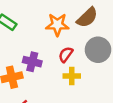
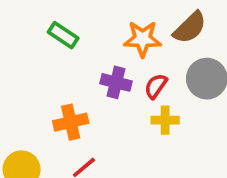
purple cross: (32, 62) -> (116, 82), moved

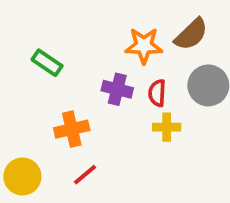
green rectangle: (63, 35) -> (47, 63), moved
red semicircle: (156, 86) -> (157, 93), turned -32

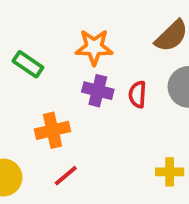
orange star: (144, 46) -> (94, 47), moved
yellow cross: (167, 127) -> (170, 172), moved

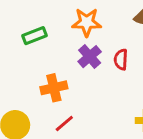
green rectangle: (28, 64) -> (35, 36), turned -55
purple cross: (98, 91) -> (90, 57), turned 35

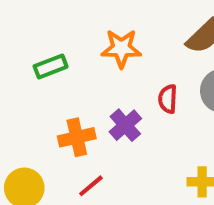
purple cross: (90, 57) -> (125, 125), moved

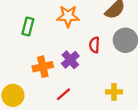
green rectangle: (51, 67) -> (28, 27), turned -54
red line: (91, 186) -> (63, 94), moved

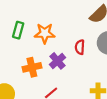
orange star: (68, 16) -> (45, 33), moved

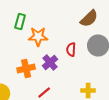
green rectangle: (18, 30) -> (20, 22), moved

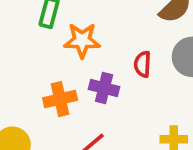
purple cross: (50, 62) -> (104, 88), turned -35

